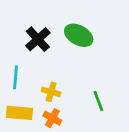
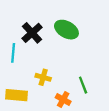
cyan line: (16, 77) -> (13, 53), moved
orange cross: (52, 118) -> (63, 100), moved

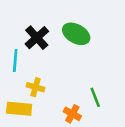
yellow cross: (43, 77) -> (36, 87), moved

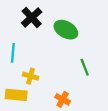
black cross: (37, 38) -> (32, 17), moved
green line: (95, 97) -> (85, 67), moved

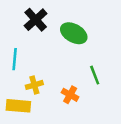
yellow cross: (31, 76) -> (34, 85), turned -32
orange cross: (63, 99) -> (70, 95), moved

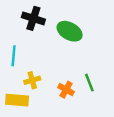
black cross: (36, 20) -> (33, 18), turned -30
green line: (95, 75) -> (89, 83), moved

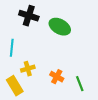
green line: (89, 83) -> (80, 84), moved
yellow rectangle: (17, 100) -> (15, 86), turned 54

